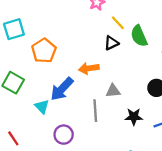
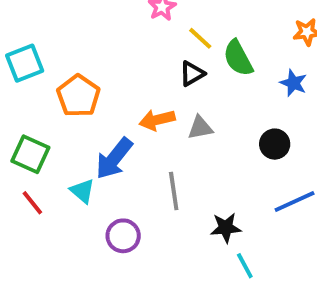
gray triangle: (113, 91) -> (200, 128), moved
black star: (134, 117) -> (226, 228), moved
red line: (13, 138) -> (32, 203), moved

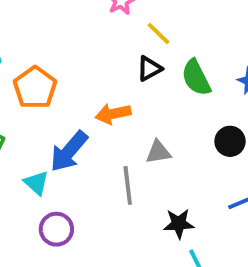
green semicircle: (238, 58) -> (196, 78), moved
gray triangle: (200, 128) -> (158, 152), moved
purple circle: (123, 236) -> (56, 229), moved

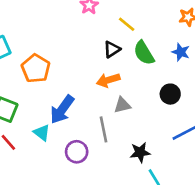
yellow line: (159, 34) -> (127, 24), moved
orange arrow: (113, 114) -> (108, 80), moved
purple circle: (56, 229) -> (77, 152), moved

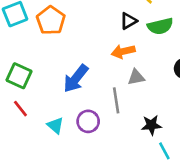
green semicircle: (144, 53) -> (160, 26), turned -75
orange pentagon: (36, 68) -> (51, 20), moved
cyan triangle: (42, 133) -> (55, 125), moved

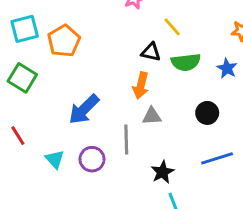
black triangle: (128, 21) -> (151, 52), turned 36
orange arrow: (123, 51) -> (141, 86), turned -70
green square: (19, 76) -> (22, 78), moved
black star: (151, 125) -> (162, 172), turned -30

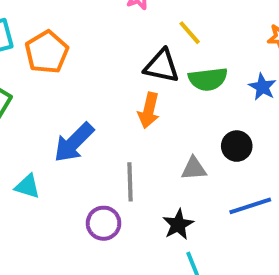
black triangle: (151, 52) -> (162, 66), size x1.4
gray triangle: (152, 116) -> (194, 169), moved
cyan triangle: (55, 159) -> (27, 186), moved, turned -30
purple circle: (92, 159) -> (104, 223), moved

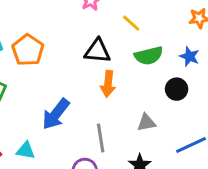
black triangle: (162, 66) -> (98, 51), moved
black circle: (237, 146) -> (177, 89), moved

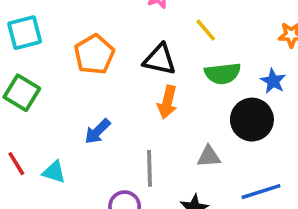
orange pentagon: (28, 50) -> (94, 54), moved
black circle: (177, 89) -> (252, 120), size x1.5
blue arrow: (56, 114) -> (97, 131), size x0.7

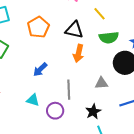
cyan triangle: (54, 172) -> (33, 100), moved

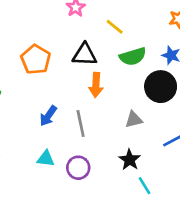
gray line: (69, 90) -> (81, 124), moved

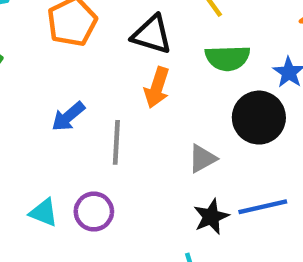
gray triangle: (134, 120) -> (202, 158), turned -30
cyan triangle: (46, 159) -> (44, 213), moved
black star: (130, 160) -> (211, 217), moved

